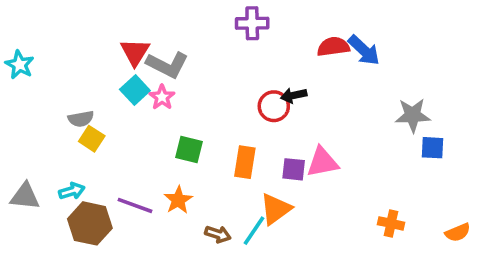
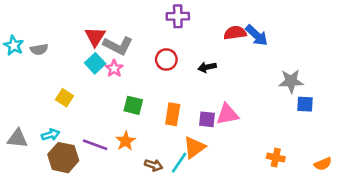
red circle: (274, 106) -> (166, 60), moved
gray semicircle: (81, 119) -> (39, 49), moved

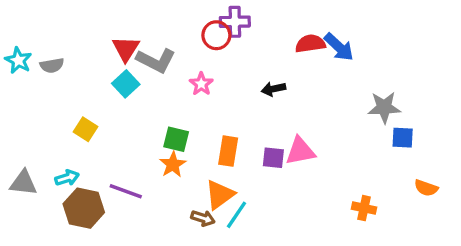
red circle: (166, 60) -> (216, 35), moved
pink star: (114, 68) -> (201, 84), moved
orange star: (126, 141) -> (173, 164), moved
orange triangle: (194, 147) -> (220, 195), moved
orange semicircle: (323, 164) -> (426, 188), moved, turned 42

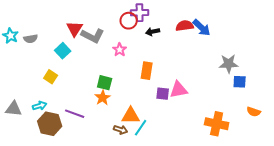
cyan square: (126, 84) -> (63, 51), moved
black arrow: (273, 89) -> (153, 32), moved
orange rectangle: (228, 151) -> (147, 71), moved
orange triangle: (220, 195) -> (131, 116), turned 36
orange cross: (364, 208) -> (217, 124), size x1.6

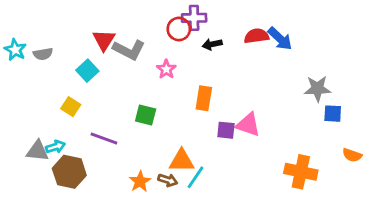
pink triangle: (179, 90) -> (248, 125), turned 30
orange star: (103, 98) -> (140, 181), moved
gray triangle: (14, 109) -> (37, 151), moved
purple line: (75, 114) -> (104, 139), moved

